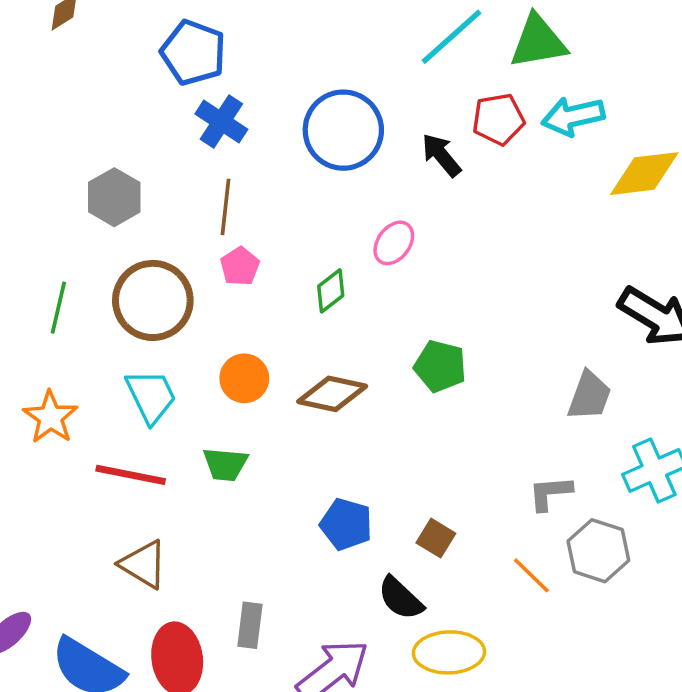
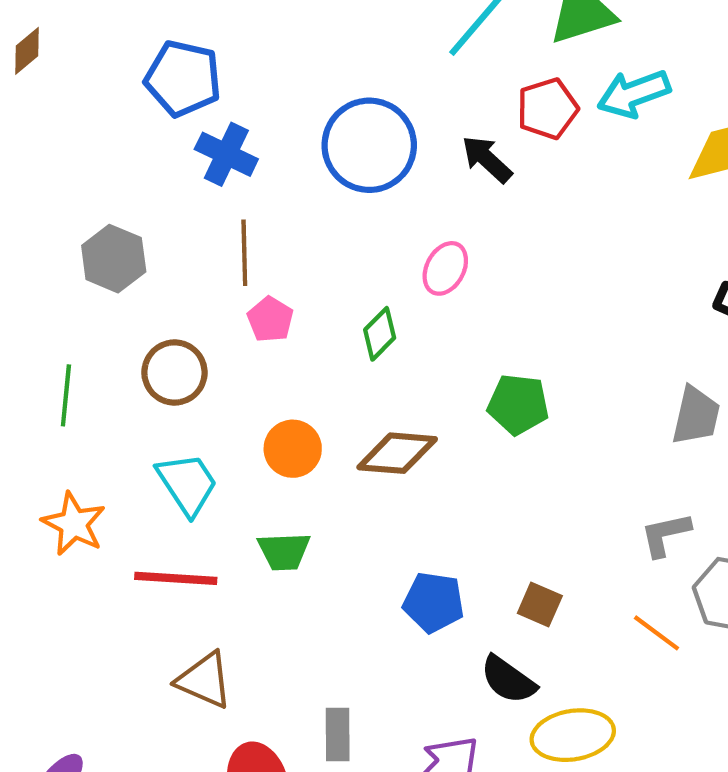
brown circle: (153, 300) -> (174, 372), size x0.7

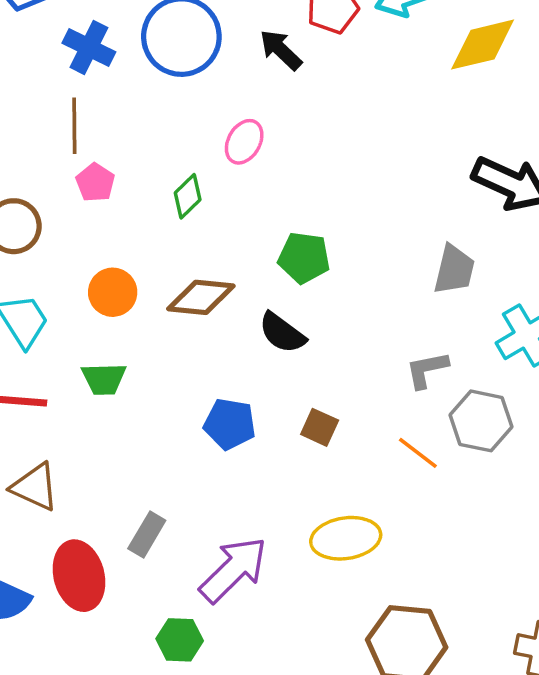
blue cross: (226, 154) -> (89, 48), moved
black semicircle: (508, 680) -> (282, 333), moved
gray rectangle: (338, 734) -> (147, 535), turned 30

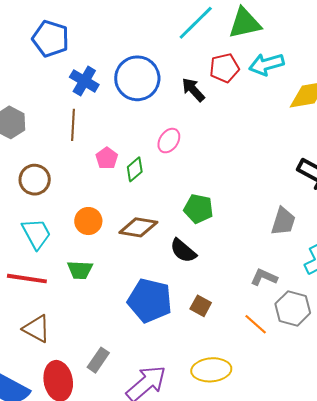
pink pentagon: (95, 183) -> (107, 158), moved
gray L-shape: (427, 370) -> (264, 277), turned 32
blue pentagon: (230, 424) -> (150, 300), size x1.5

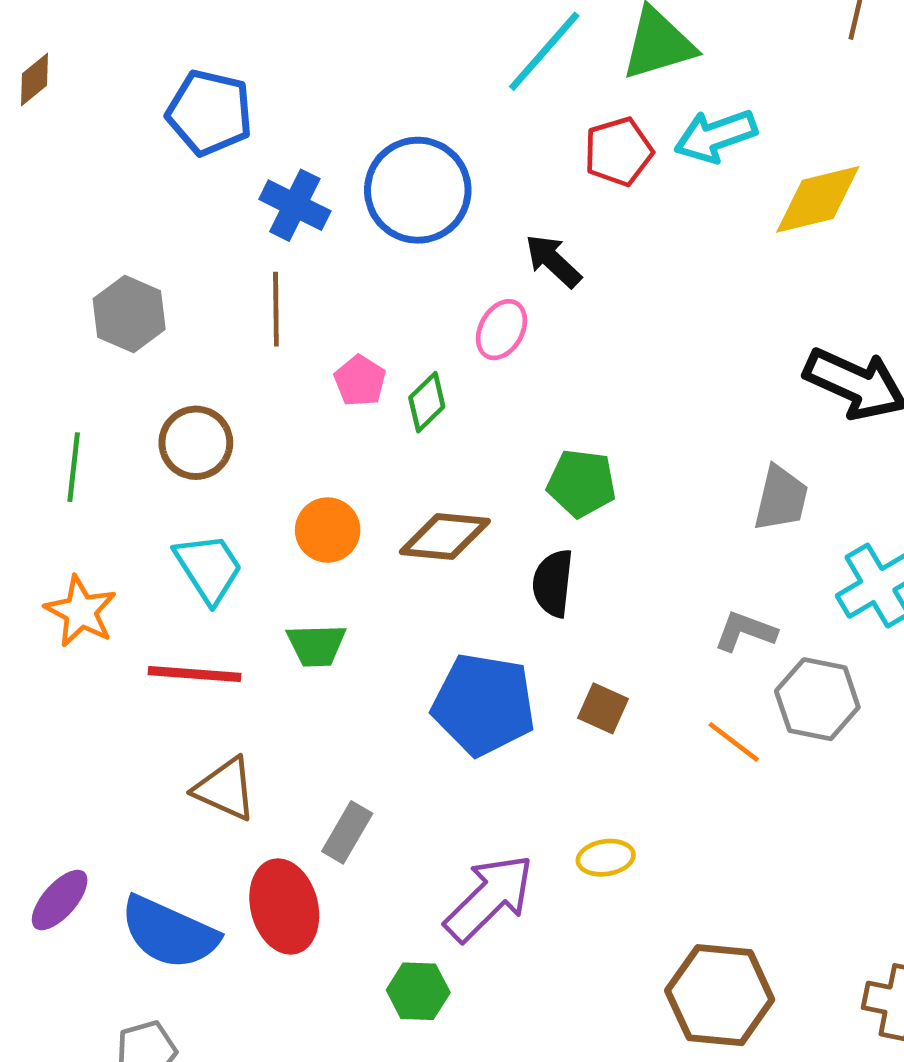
black arrow: (193, 90) -> (553, 261), moved
black semicircle: (183, 251) -> (553, 583), turned 60
gray rectangle: (98, 360) -> (347, 832), moved
yellow ellipse: (211, 370) -> (606, 858), moved, size x0.6

